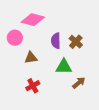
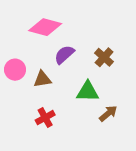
pink circle: (15, 38) -> (15, 70), moved
purple semicircle: (56, 41) -> (64, 55), moved, turned 49

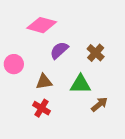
brown triangle: (42, 79) -> (44, 82), moved
red cross: (45, 118) -> (42, 108), turned -30

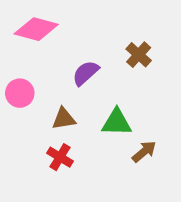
pink diamond: (42, 25) -> (36, 29), moved
brown cross: (96, 53) -> (139, 55), moved

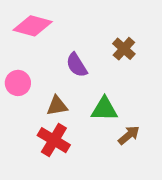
purple semicircle: (86, 73) -> (77, 65), turned -80
red cross: (60, 157) -> (54, 140), size x1.4

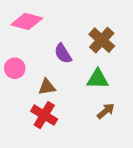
brown cross: (124, 49) -> (102, 40), size x1.4
green triangle: (104, 109) -> (98, 79), moved

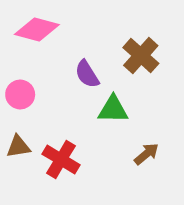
green triangle: (98, 79) -> (113, 109), moved
brown triangle: (47, 87) -> (18, 146), moved

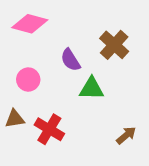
pink circle: (20, 94) -> (28, 80), moved
brown arrow: (146, 154) -> (126, 135), moved

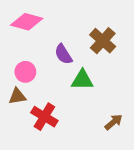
brown triangle: (15, 119) -> (17, 96), moved

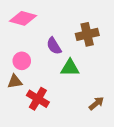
brown cross: (103, 41) -> (87, 34), turned 35

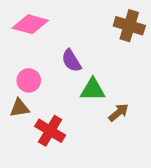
brown cross: (87, 34) -> (129, 26), moved, turned 30
brown arrow: (96, 103) -> (119, 112), moved

